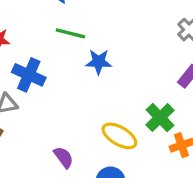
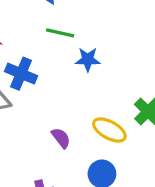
purple semicircle: (64, 157) -> (61, 138), moved

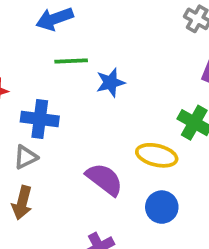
purple semicircle: (61, 138) -> (104, 179), size x1.5

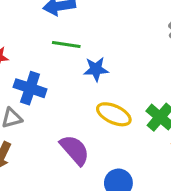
yellow ellipse: (157, 155) -> (114, 114), moved

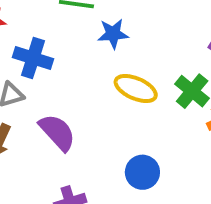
purple semicircle: (75, 150) -> (57, 132), moved

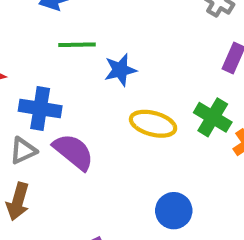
purple semicircle: (57, 132) -> (73, 152), moved

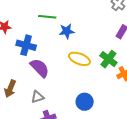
gray triangle: (23, 151) -> (37, 97), moved

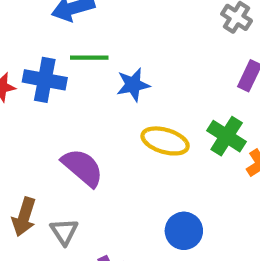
blue cross: (26, 45) -> (45, 80), moved
gray triangle: (37, 97) -> (64, 232), moved, turned -40

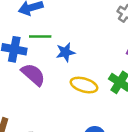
purple semicircle: (83, 167) -> (33, 74), moved

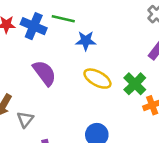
purple semicircle: (33, 74) -> (44, 73), moved

